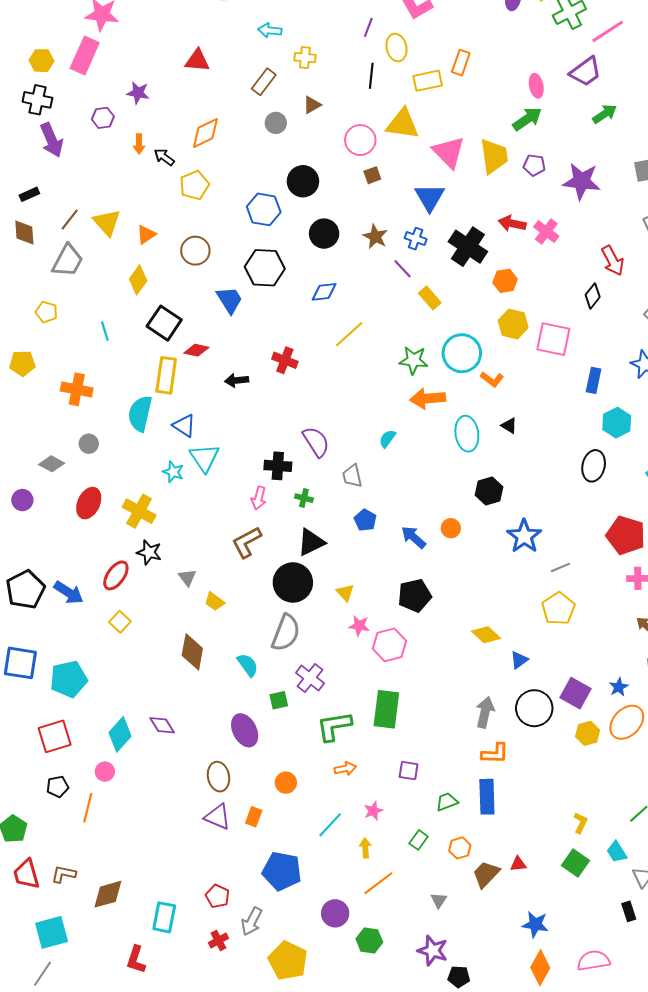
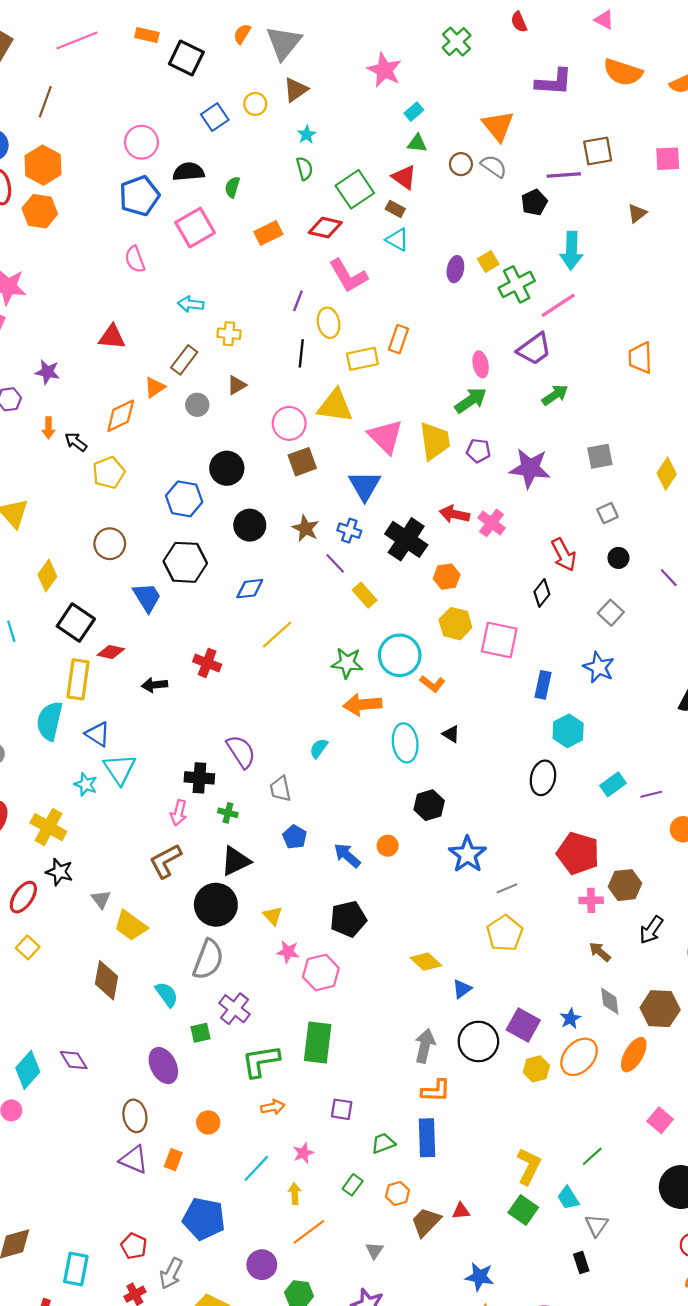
brown square: (372, 175) -> (302, 462), size x1.5
orange triangle: (146, 235) -> (155, 387), moved
yellow trapezoid: (214, 602) -> (131, 926), size x1.5
yellow L-shape: (580, 823) -> (529, 1166), size x1.6

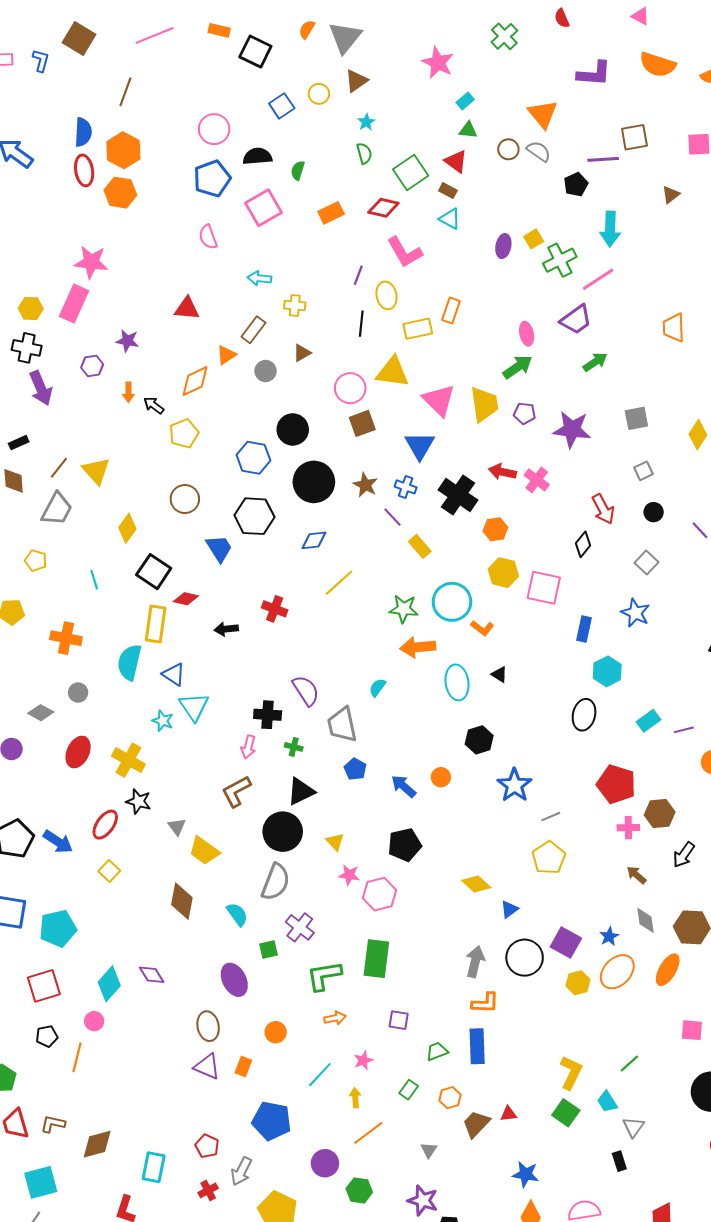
black circle: (250, 525) -> (314, 482), size x1.4
gray trapezoid: (280, 789) -> (342, 725), size x1.5
pink square: (660, 1120) -> (692, 1030), turned -35

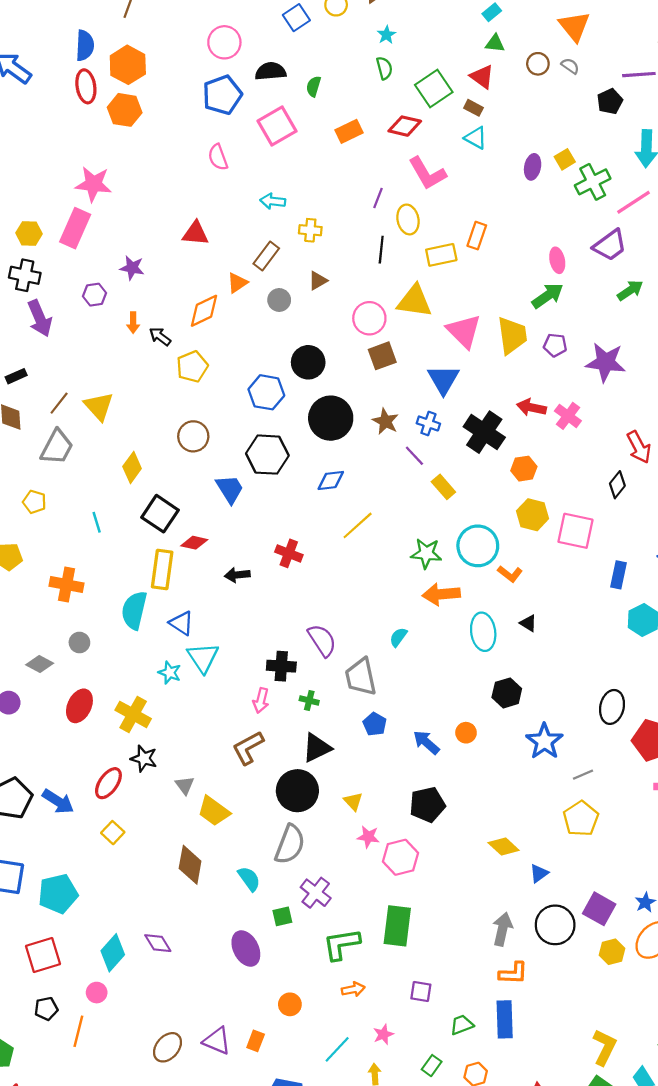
gray semicircle: (539, 151) -> (570, 66), size x0.7
black ellipse: (584, 715) -> (612, 707), moved
brown ellipse: (208, 1026) -> (167, 1047), moved, turned 52

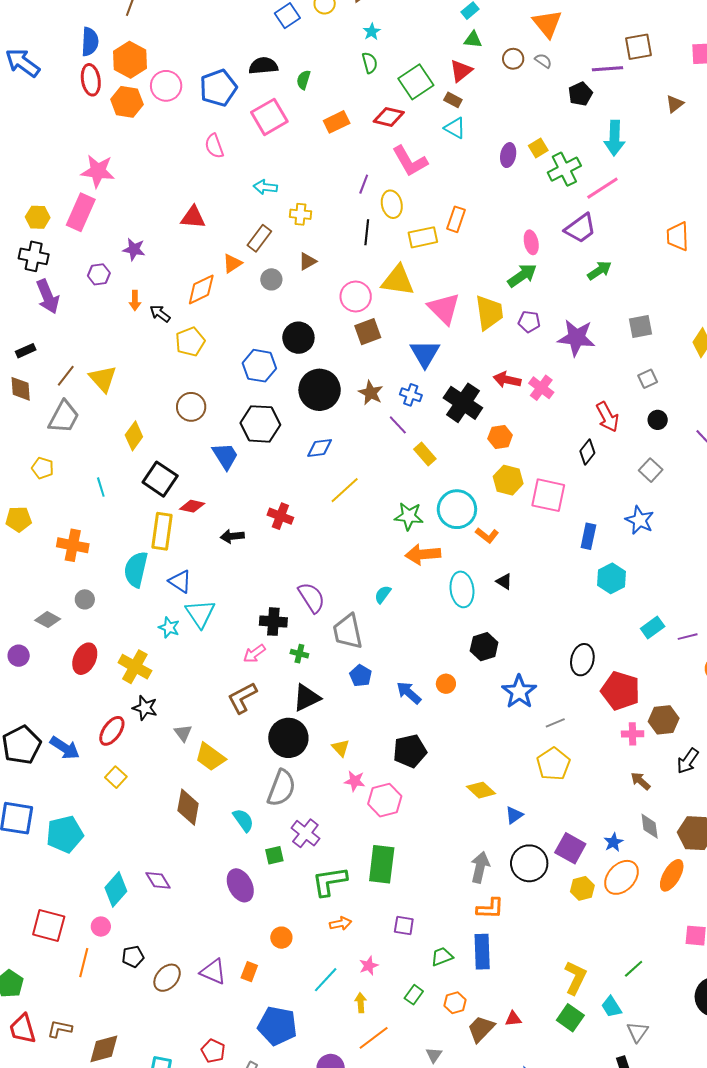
pink circle: (224, 42) -> (166, 86), moved
red triangle: (482, 77) -> (461, 71), turned 45
pink arrow: (261, 700) -> (254, 654), turned 40
red square: (43, 955) -> (49, 926), moved, turned 32
black pentagon: (46, 1009) -> (133, 957), moved

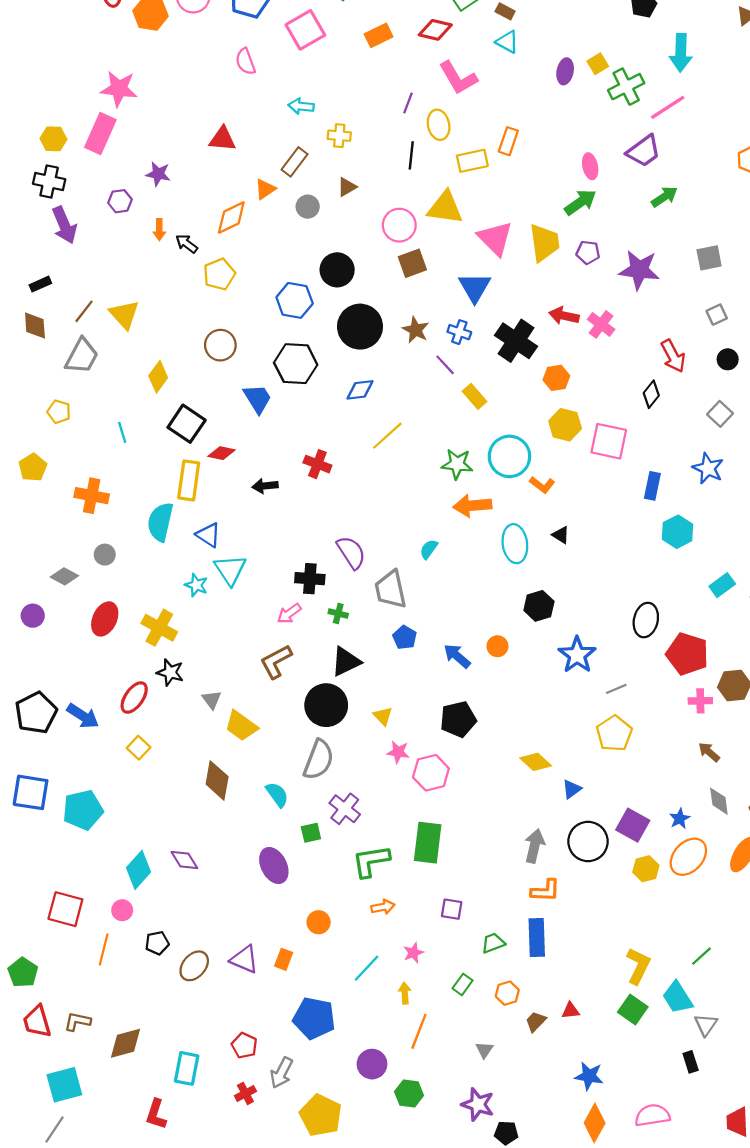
yellow pentagon: (19, 519) -> (33, 467), turned -30
cyan trapezoid: (611, 1007) -> (677, 997), size x1.4
brown trapezoid: (481, 1029) -> (536, 1021), size x0.7
orange line: (374, 1038) -> (419, 1031), turned -32

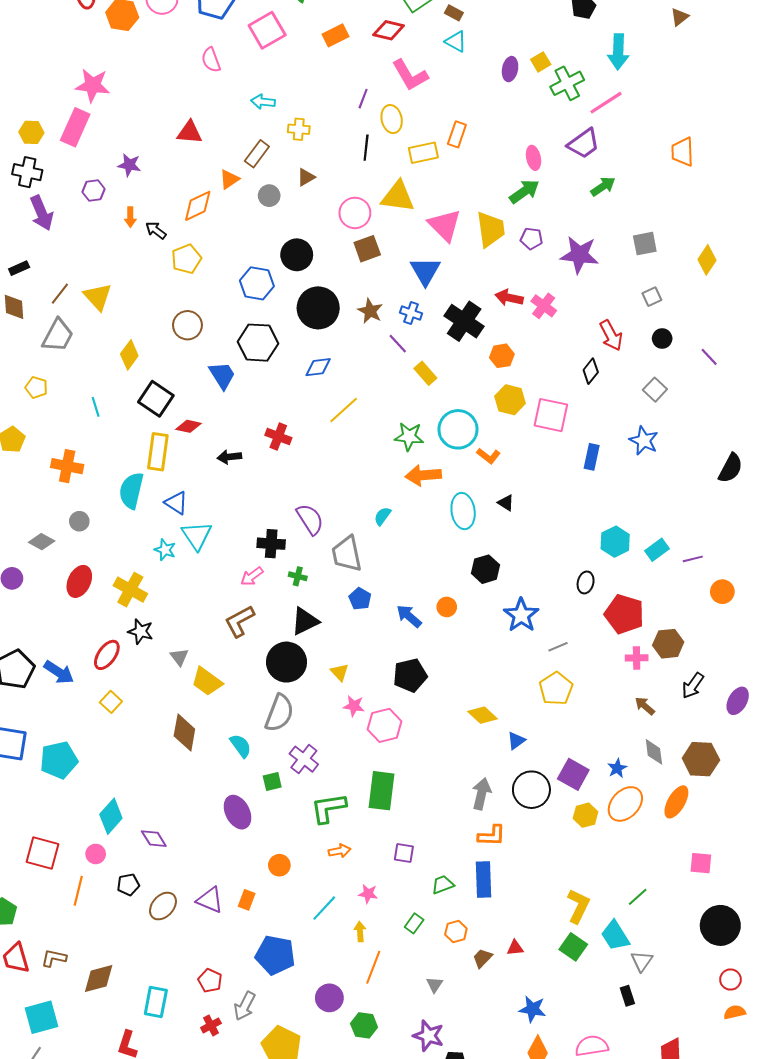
cyan hexagon: (677, 532) -> (615, 542), moved
black ellipse: (646, 620) -> (586, 582), size x0.7
purple diamond: (184, 860) -> (154, 839), moved
pink star: (413, 953) -> (368, 894), turned 30

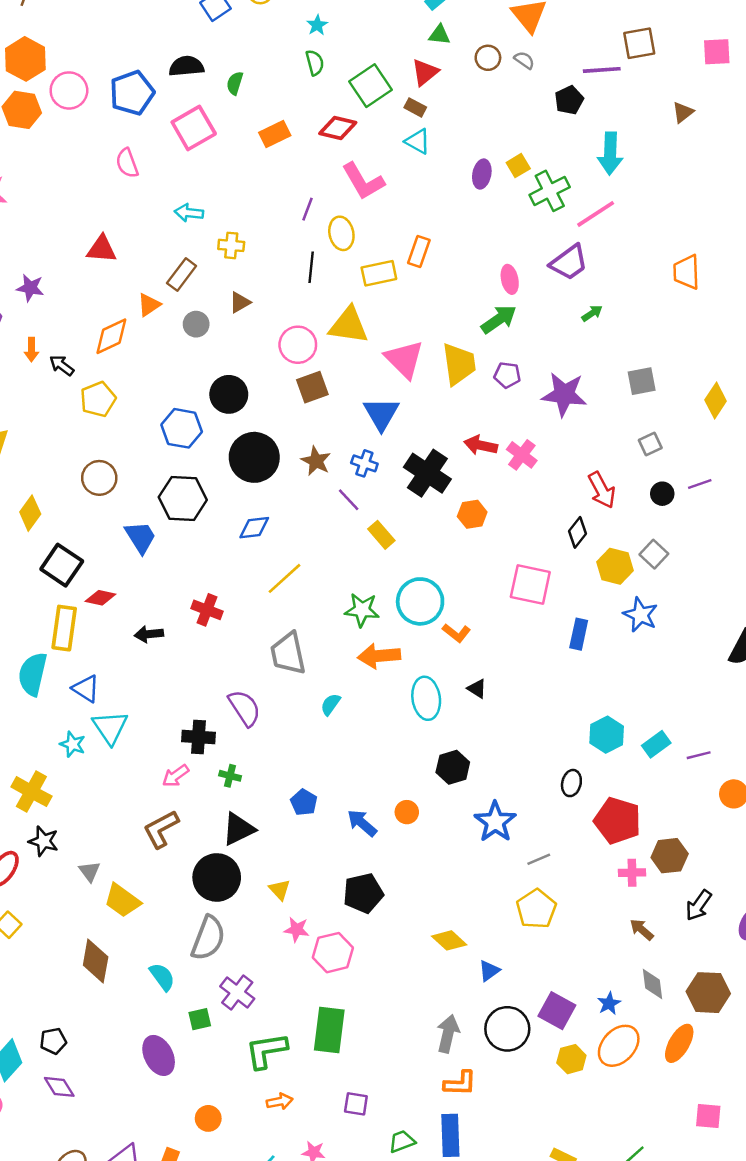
green arrow: (603, 186) -> (592, 313), size x0.7
purple line: (709, 357) -> (700, 484), moved, turned -66
yellow hexagon: (510, 400) -> (615, 566), moved
gray trapezoid: (347, 554) -> (288, 653), moved
black pentagon: (128, 885) -> (53, 1041), moved

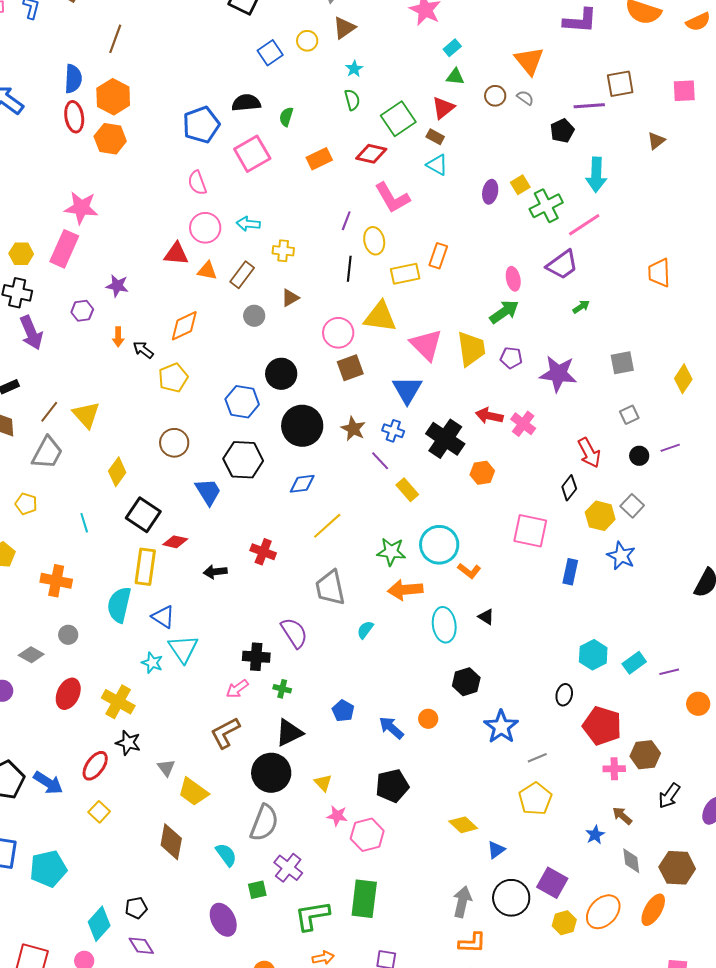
pink circle: (69, 90) -> (205, 228), moved
orange triangle: (149, 305) -> (207, 271), moved, turned 45
blue star: (609, 1003) -> (595, 835), moved

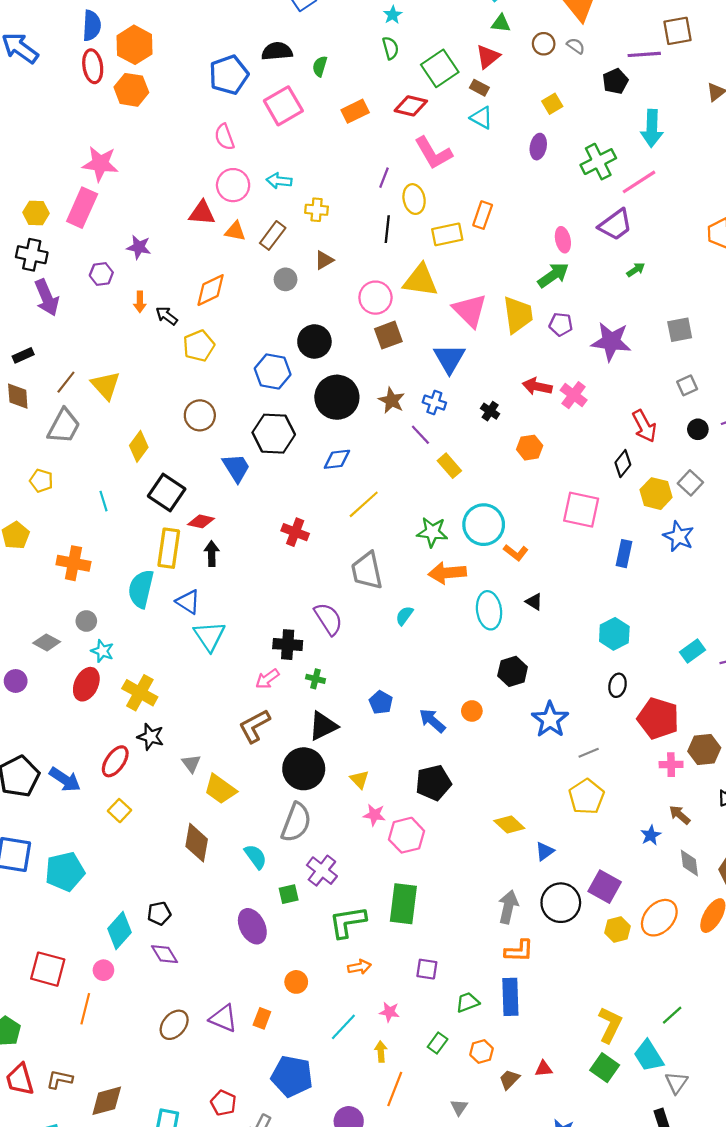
yellow square: (520, 185) -> (552, 104), moved
black cross: (445, 439) -> (490, 411), size x0.5
black arrow: (215, 572) -> (212, 554), moved, turned 95
cyan hexagon: (593, 655) -> (614, 634), moved
cyan star: (152, 663) -> (102, 651), moved

